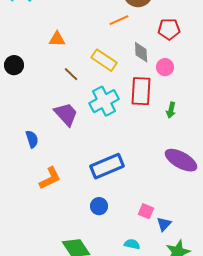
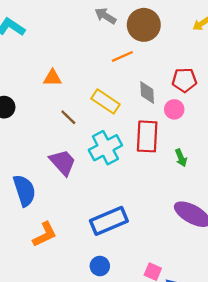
red pentagon: (169, 29) -> (184, 80), moved
green arrow: (171, 110) -> (181, 158), turned -35
blue semicircle: (32, 139) -> (24, 191), size x1.6

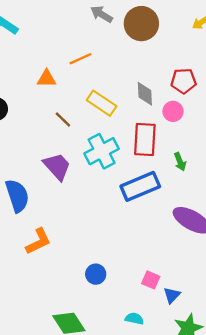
orange line: (122, 56) -> (80, 59), moved
blue rectangle: (109, 221) -> (140, 186), moved

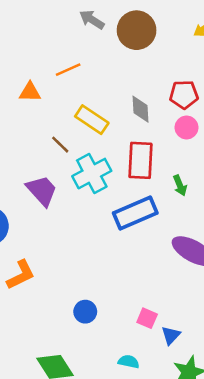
pink circle: (173, 111) -> (187, 127), moved
brown line: (63, 120) -> (60, 145), moved

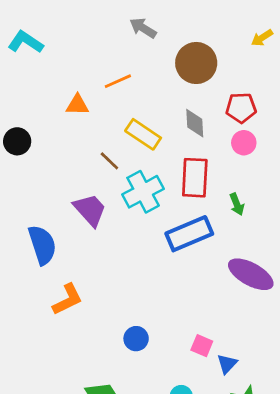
brown circle: (137, 30) -> (196, 63), moved

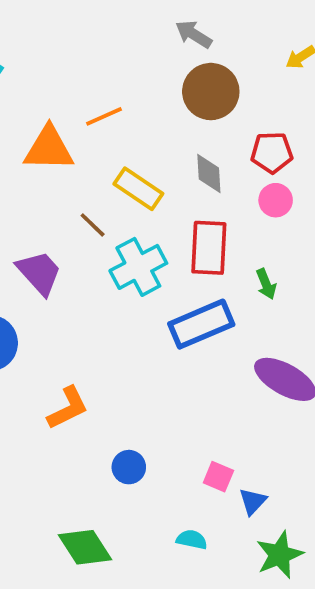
gray arrow: (143, 28) -> (194, 34), moved
orange triangle: (77, 105) -> (49, 149), size x1.6
purple trapezoid: (90, 210) -> (39, 273), moved
orange L-shape: (67, 299) -> (68, 408), moved

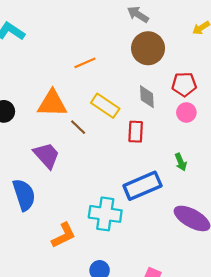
orange triangle: (49, 149) -> (52, 103), moved
red rectangle: (209, 248) -> (136, 132), moved, size x0.7
cyan cross: (138, 267) -> (105, 214), moved, turned 36

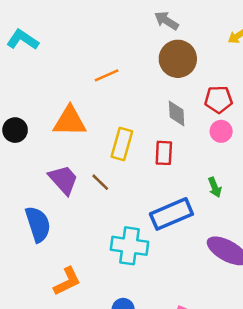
yellow rectangle: (105, 106) -> (122, 144), moved, turned 72
brown line: (78, 127) -> (100, 182), moved
orange L-shape: (63, 235) -> (67, 281), moved

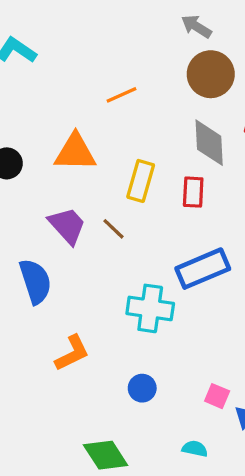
gray diamond: (177, 114) -> (209, 143), size x1.4

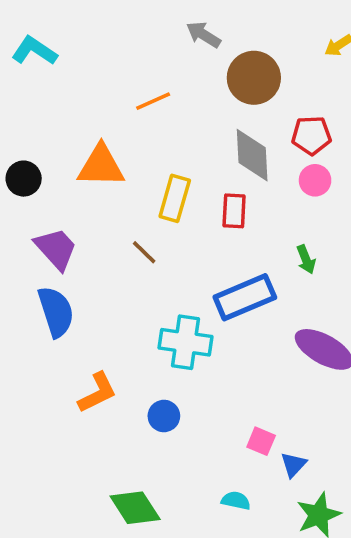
gray arrow: (196, 26) -> (203, 35), moved
purple trapezoid: (67, 226) -> (56, 249), moved
blue circle: (142, 388) -> (164, 416), moved

